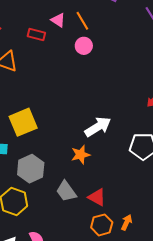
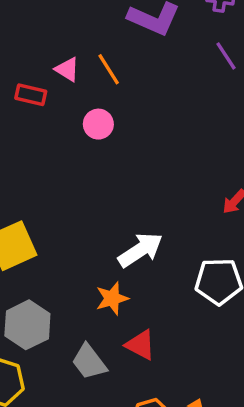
pink circle: (84, 46) -> (98, 124), moved
red triangle: (97, 197) -> (140, 345), moved

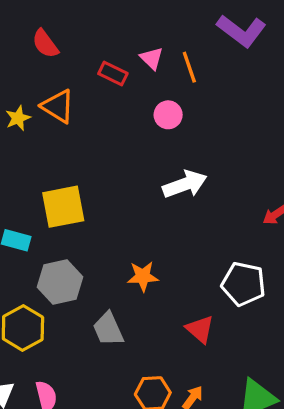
white arrow: (140, 250) -> (185, 184), moved
red triangle: (140, 345) -> (200, 329), moved

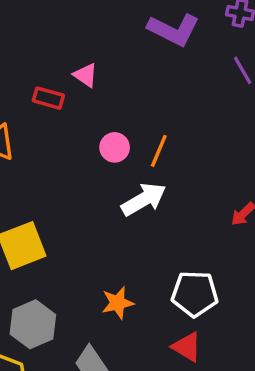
orange line: (189, 67) -> (159, 151), moved, turned 52
pink circle: (168, 115) -> (115, 147), moved
white pentagon: (243, 284) -> (195, 294), moved

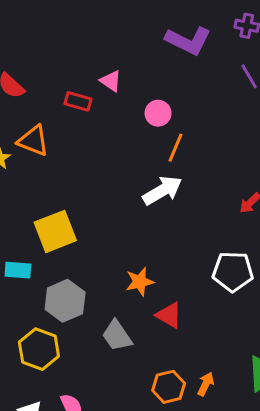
pink circle: (115, 147) -> (158, 113), moved
white pentagon: (195, 294) -> (233, 272), moved
red triangle: (187, 347) -> (169, 315), moved

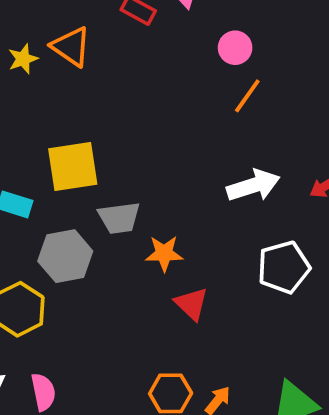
white arrow: (162, 190) -> (253, 186), moved
white pentagon: (233, 272) -> (284, 267), turned -30
gray trapezoid: (117, 336) -> (119, 218), moved, turned -76

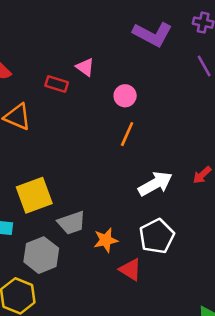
orange line: (247, 96) -> (127, 134), moved
white pentagon: (284, 267) -> (157, 236), moved

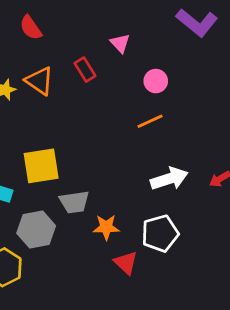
red rectangle: (57, 84) -> (85, 70), moved, turned 30
orange line: (127, 134) -> (150, 121), turned 30

